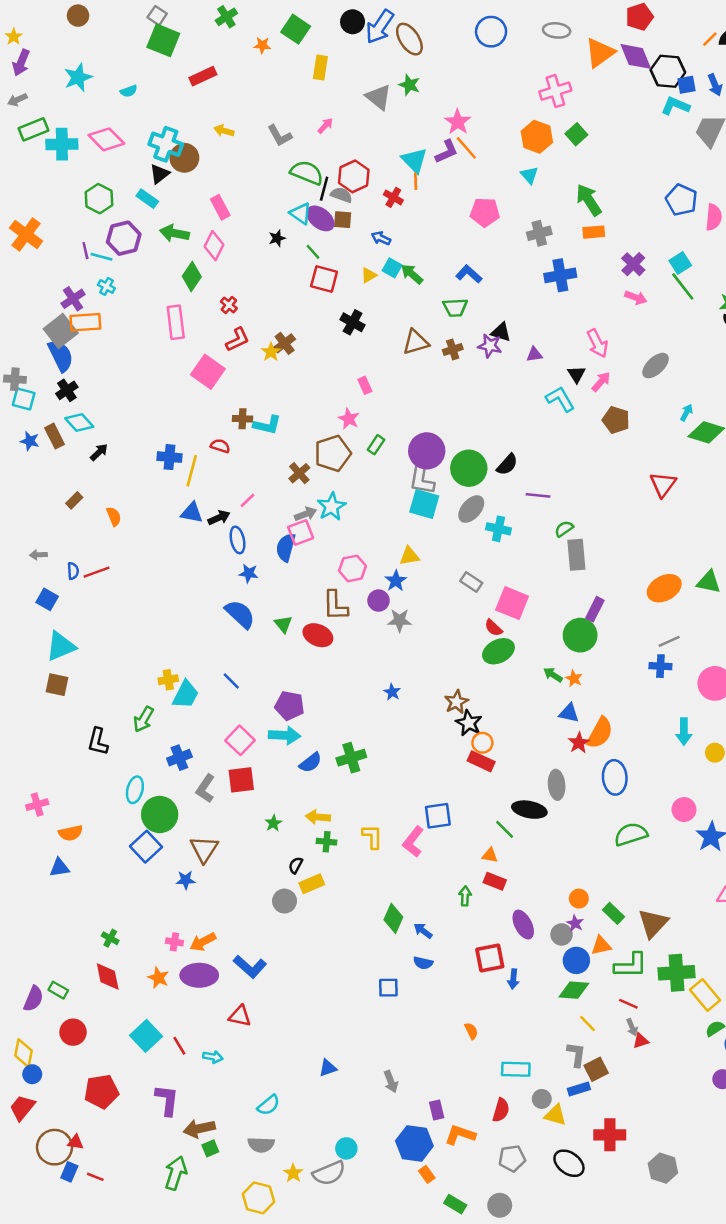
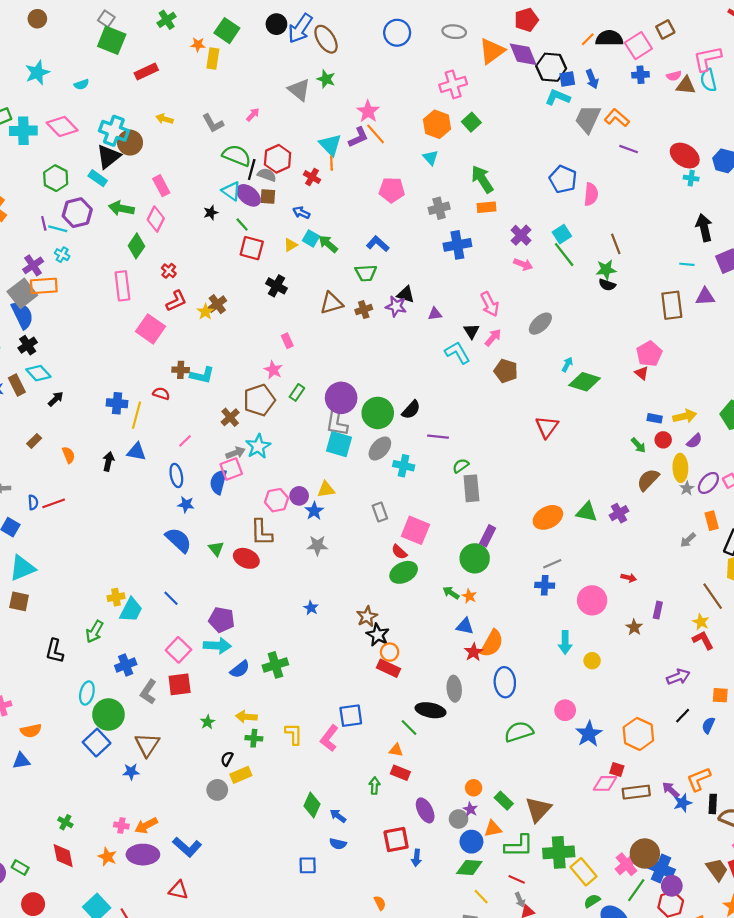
yellow rectangle: (320, 68) -> (213, 59), moved
black triangle: (160, 174) -> (108, 157), size x1.4
black arrow: (219, 518) -> (108, 461), moved, turned -54
gray rectangle: (471, 582) -> (380, 512), turned 36
purple circle: (379, 601) -> (299, 496), moved

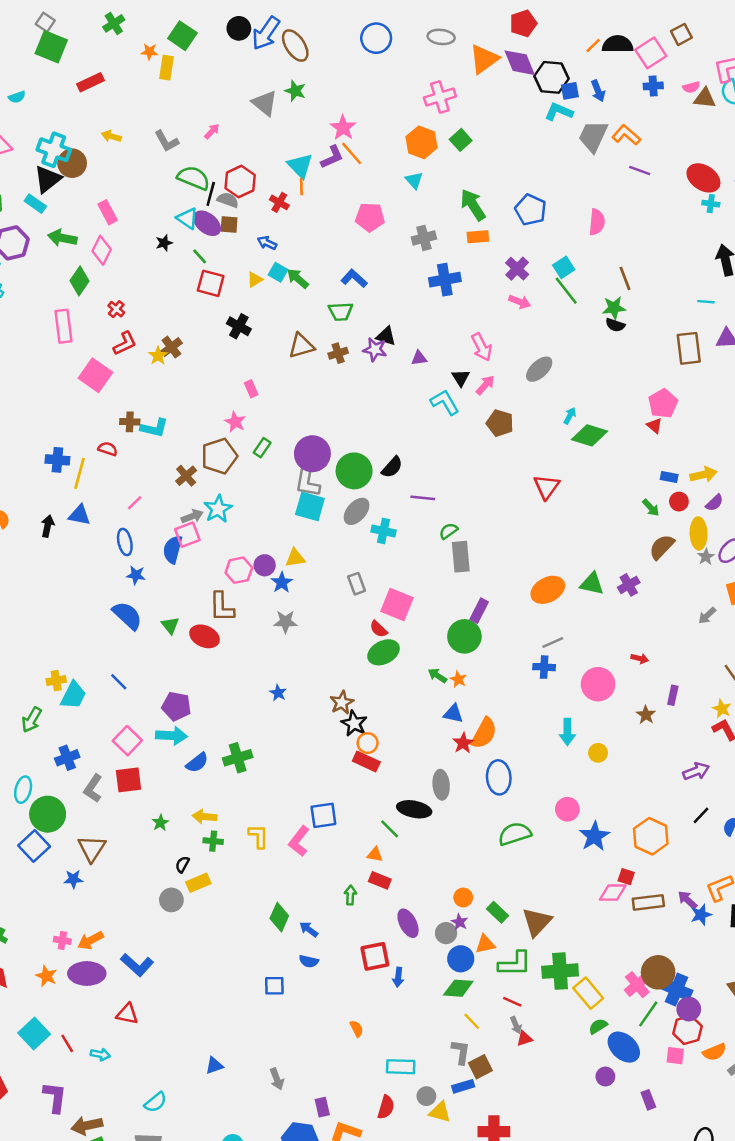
blue pentagon: (563, 179) -> (531, 210), moved

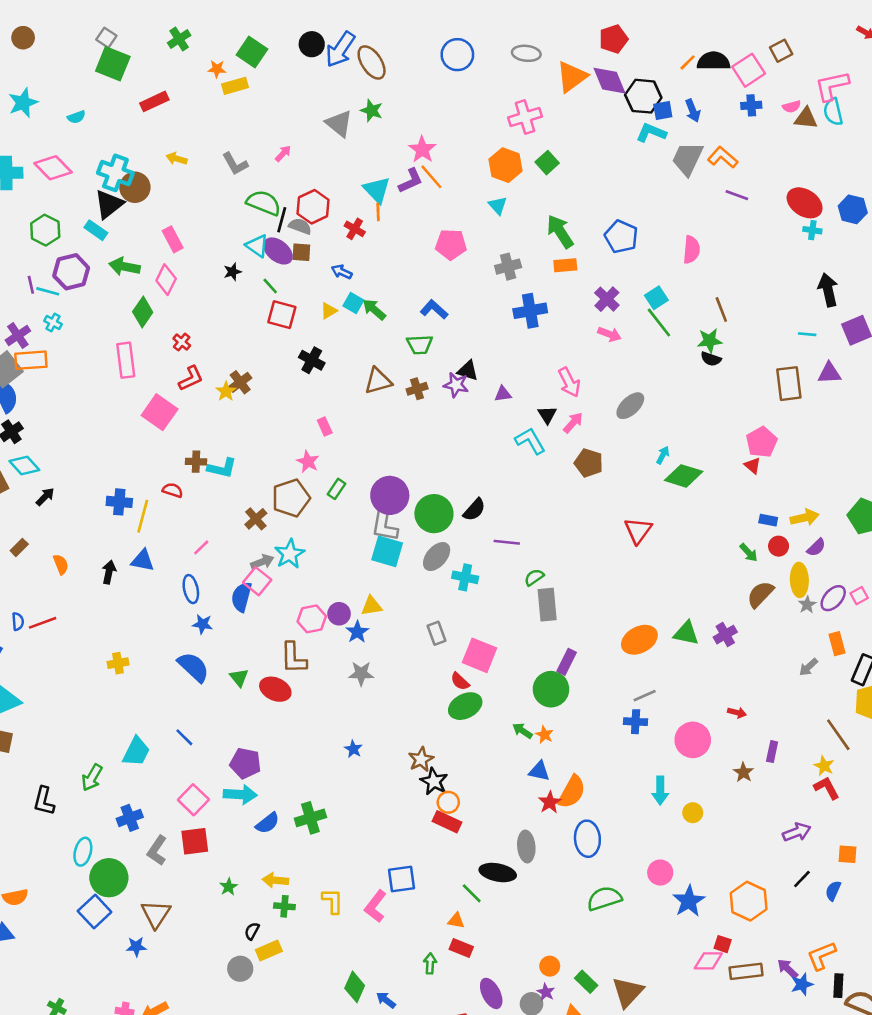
yellow rectangle: (167, 68) -> (235, 86), turned 65
pink square: (187, 535) -> (257, 581), turned -30
yellow cross: (56, 681) -> (118, 663), moved

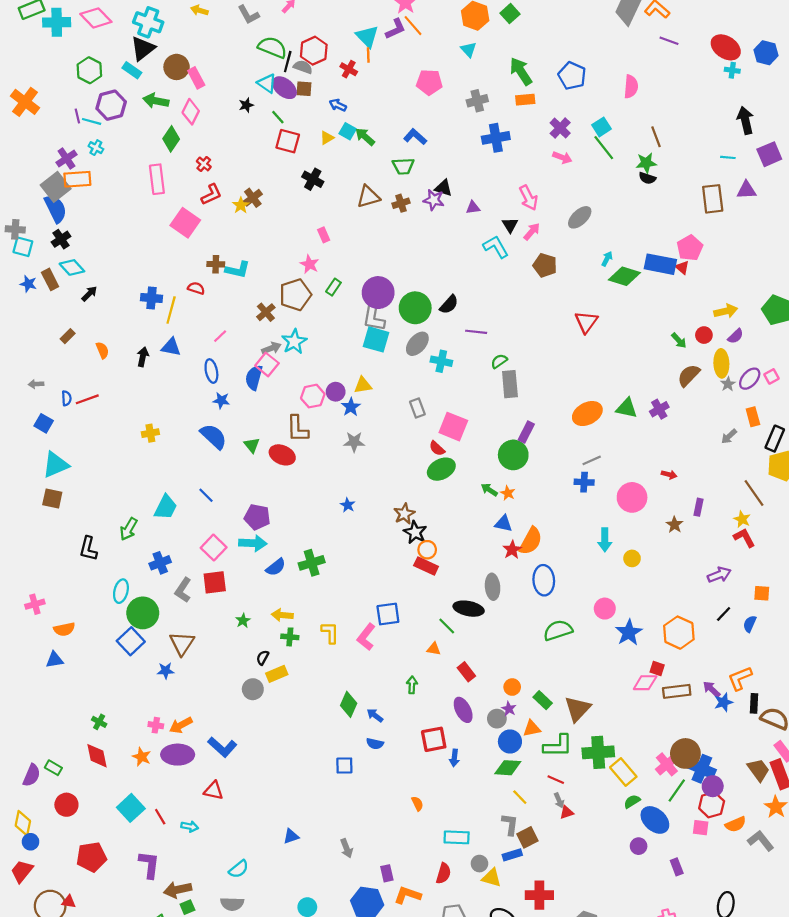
brown circle: (135, 187) -> (177, 67), moved
blue rectangle: (768, 520) -> (660, 264), moved, size x2.0
red rectangle: (461, 948) -> (466, 672), moved, turned 30

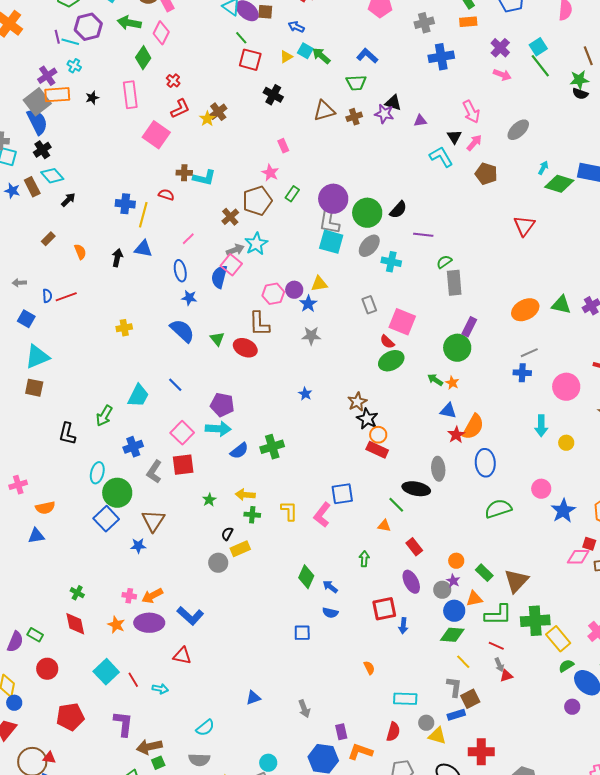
black star: (246, 105) -> (92, 98), moved

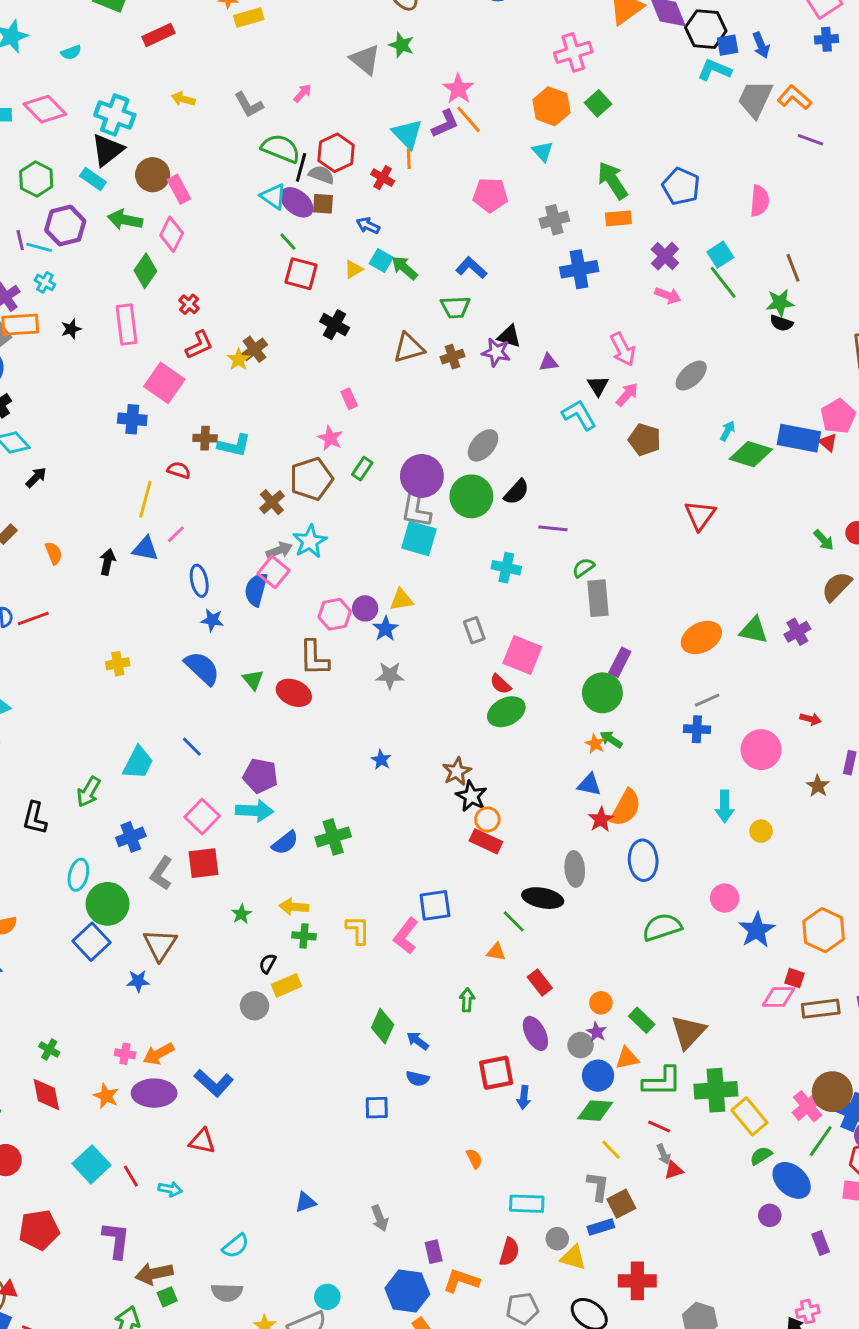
blue cross: (125, 204) -> (132, 419), moved
pink line: (188, 239) -> (176, 534), moved
gray ellipse: (369, 246) -> (483, 445), moved
green arrow: (435, 380) -> (611, 739), moved

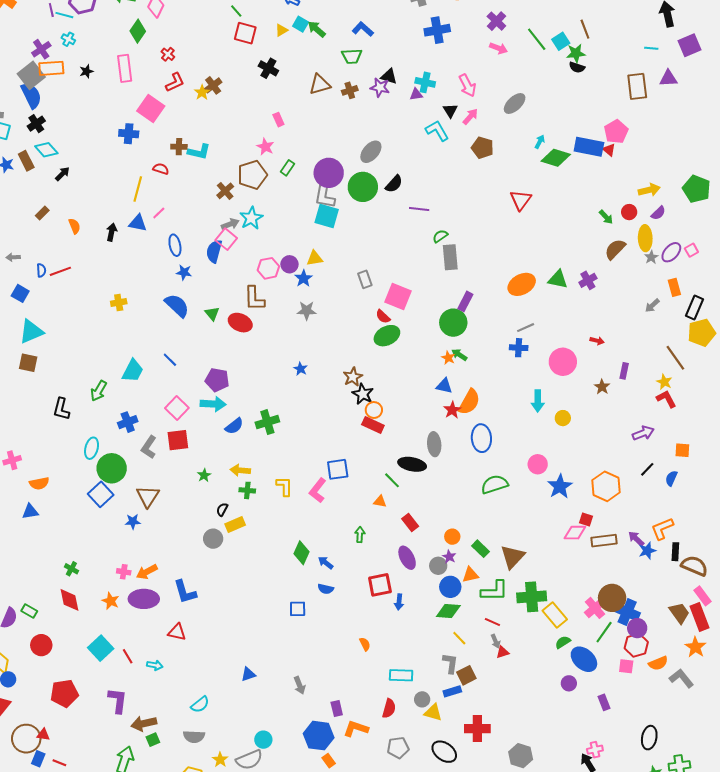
cyan square: (720, 255) -> (561, 41), moved
cyan cross: (506, 568) -> (425, 82), moved
blue L-shape: (214, 1083) -> (185, 592), turned 32

